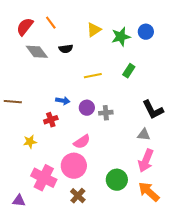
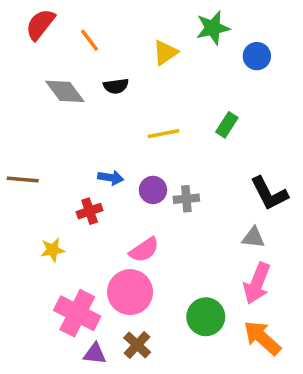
red semicircle: (25, 27) -> (40, 24), moved
green star: (121, 37) -> (213, 28), moved
purple triangle: (19, 201) -> (95, 354), moved

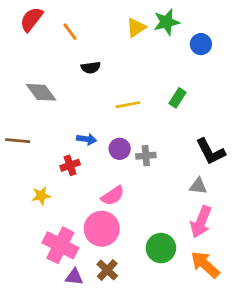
yellow triangle: (165, 53) -> (136, 28), moved
gray diamond: (65, 91) -> (41, 92), moved

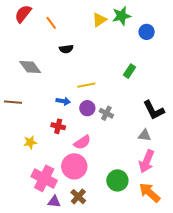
yellow line: (128, 105) -> (86, 85), moved
gray cross: (146, 156) -> (106, 113), turned 32
red cross: (70, 165) -> (58, 126), moved, turned 32

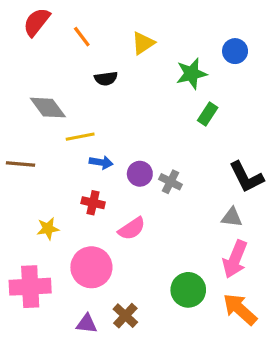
green star: (121, 16) -> (191, 74), moved
yellow triangle: (99, 20) -> (143, 43), moved
yellow line: (86, 85) -> (80, 137), moved
pink circle: (74, 166) -> (91, 267), moved
pink cross: (44, 178) -> (30, 287), moved, turned -30

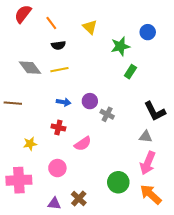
yellow triangle: (143, 43) -> (90, 27), turned -42
black semicircle: (106, 79) -> (58, 45), moved
yellow line: (80, 137) -> (59, 70), moved
purple circle: (140, 174) -> (90, 101), moved
pink circle: (91, 267) -> (57, 168), size x0.7

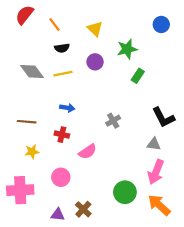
blue circle: (148, 32) -> (161, 24), moved
purple circle: (90, 101) -> (95, 62), moved
brown line: (13, 103) -> (27, 122), moved
gray cross: (107, 114) -> (113, 121), turned 32

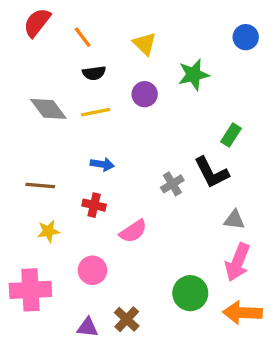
green rectangle: (138, 76) -> (231, 135), moved
black L-shape: (163, 117) -> (211, 172), moved
orange arrow: (159, 205) -> (242, 313), turned -40

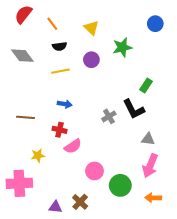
gray diamond: (48, 109) -> (22, 56), moved
yellow star: (48, 231) -> (38, 156), moved
pink semicircle: (133, 231) -> (73, 146), moved
pink circle: (92, 270) -> (95, 171), moved
orange arrow: (242, 313) -> (153, 198), size x0.7

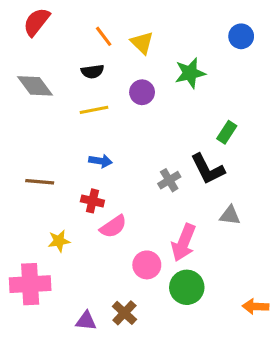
orange line: (52, 24) -> (104, 36), moved
pink arrow: (150, 166) -> (184, 243), moved
orange arrow: (153, 198) -> (256, 306), moved

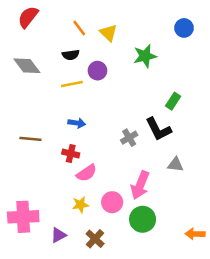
purple circle: (142, 92) -> (97, 71), moved
yellow star: (59, 241) -> (80, 205), moved
purple triangle: (86, 321) -> (58, 235), moved, turned -35

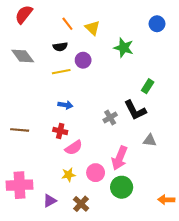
green star: (145, 56) -> (124, 48), turned 30
brown line: (30, 139) -> (20, 130), moved

